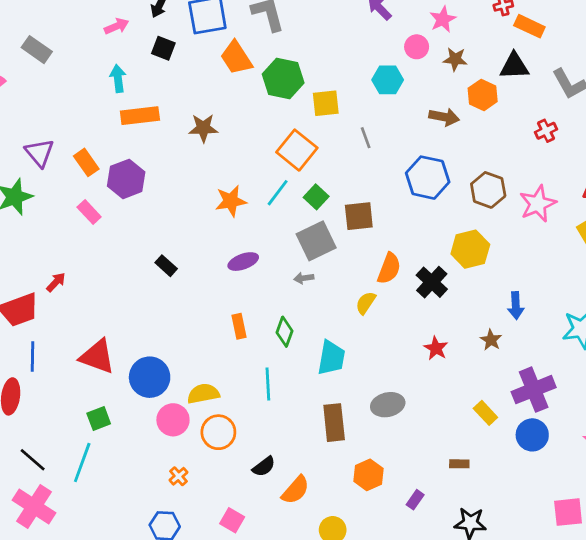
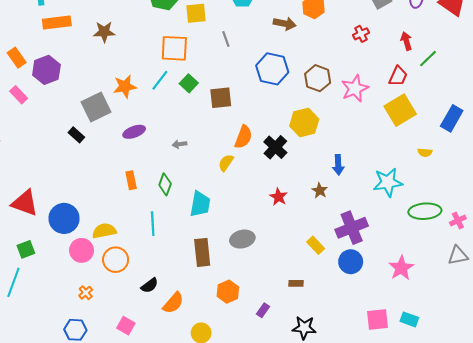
orange square: (297, 150) -> (174, 48), turned -36
gray square: (316, 241) -> (96, 107), moved

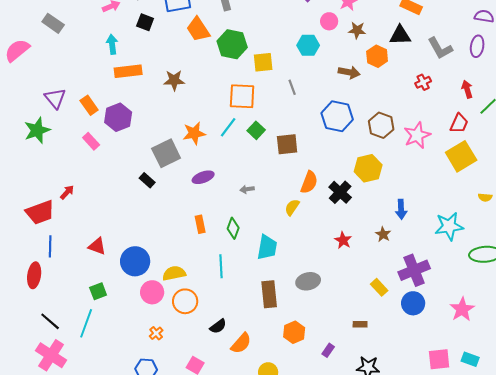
red triangle: (25, 203) -> (97, 246), size x0.7

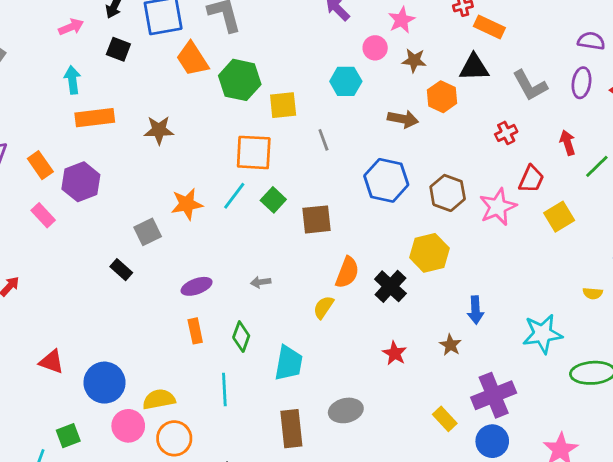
red trapezoid: (459, 123) -> (531, 179), moved
gray square: (166, 153) -> (148, 232), size x0.7
yellow square: (461, 156) -> (559, 217), moved, size x0.7
purple ellipse: (203, 177) -> (197, 286), moved
green square: (98, 291) -> (68, 436), moved

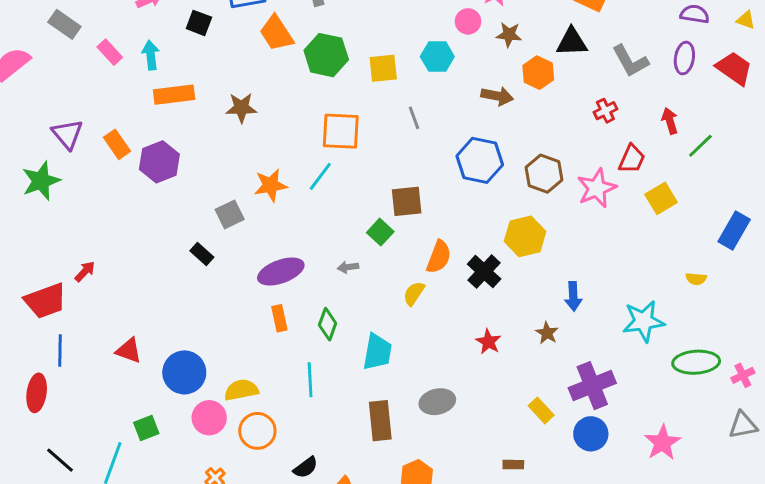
yellow square: (283, 105) -> (383, 68), moved
green square: (273, 200) -> (380, 232), moved
pink rectangle: (43, 215) -> (110, 52), moved
purple ellipse: (197, 286) -> (281, 272), size x1.4

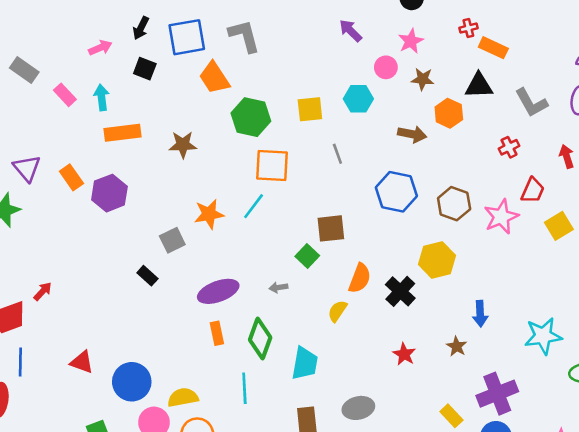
green hexagon: (326, 55) -> (251, 117), moved
green diamond: (328, 324) -> (260, 339), size x1.4

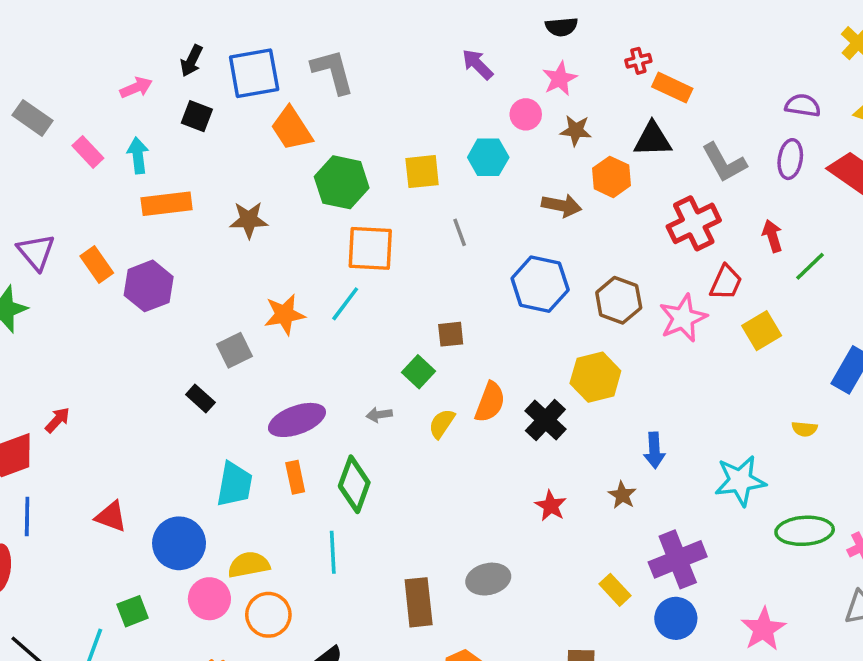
red cross: (509, 147) -> (694, 223), size x1.8
brown square: (331, 228) -> (451, 334), size x0.7
yellow semicircle: (337, 311) -> (442, 424), moved
cyan trapezoid: (305, 363) -> (234, 484), moved

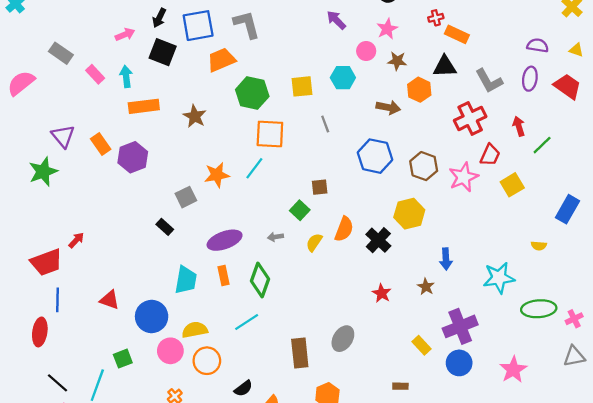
black square: (197, 116) -> (163, 52), size x1.4
orange trapezoid: (292, 129) -> (221, 60), turned 100
brown star: (249, 220) -> (195, 116), turned 30
cyan line: (333, 552) -> (247, 322), turned 60
gray ellipse: (488, 579) -> (343, 339), turned -45

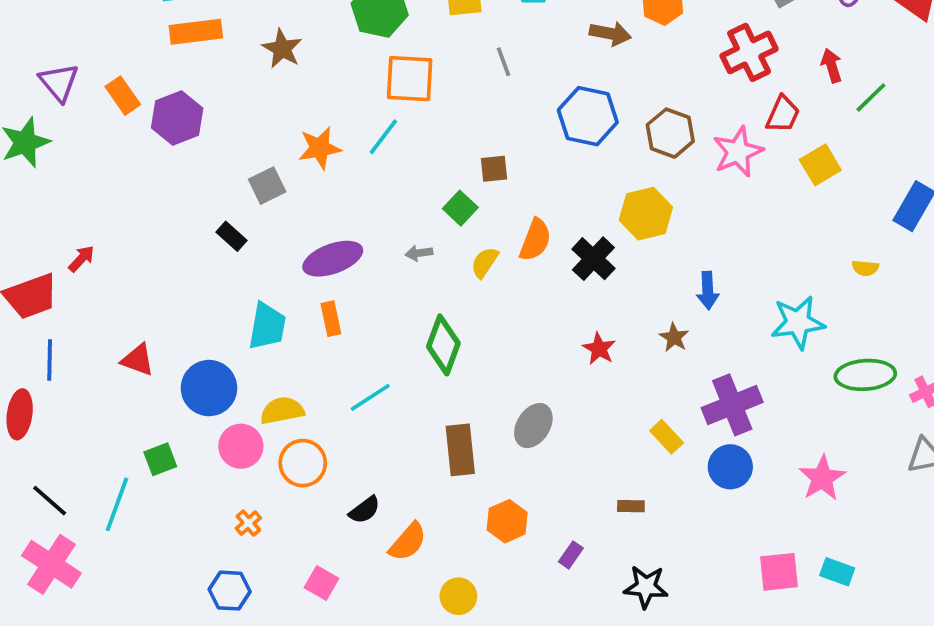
green diamond: (260, 280) -> (443, 345), moved

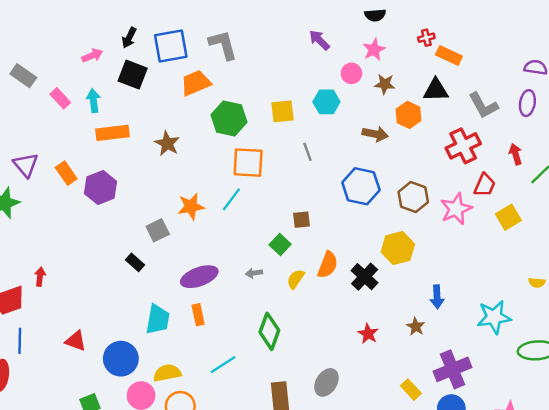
red arrow: (81, 259) -> (40, 277), turned -36

